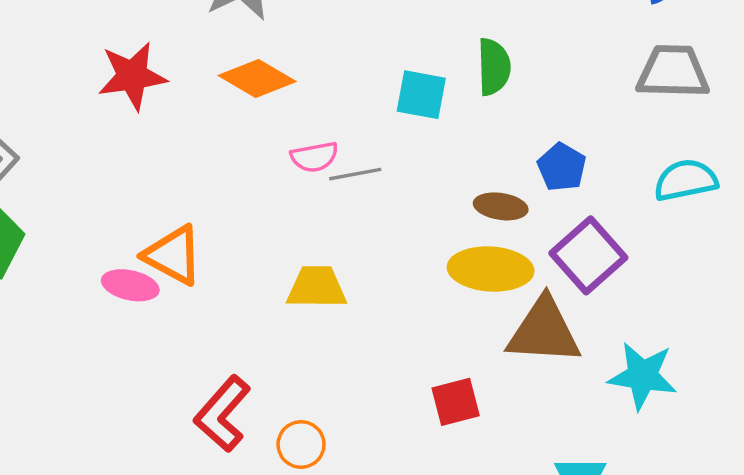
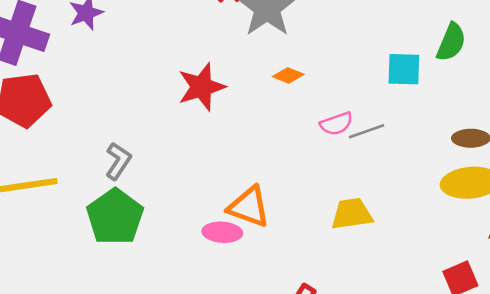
green semicircle: (494, 67) -> (451, 42), turned 33
orange diamond: (257, 79) -> (288, 75), size x0.6

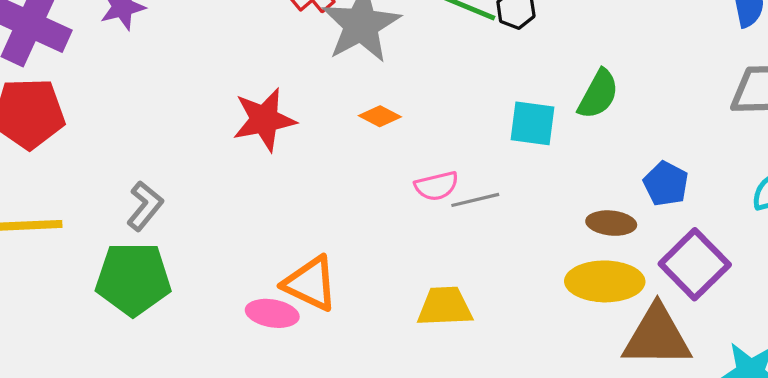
green pentagon: (115, 217) -> (133, 279), turned 30

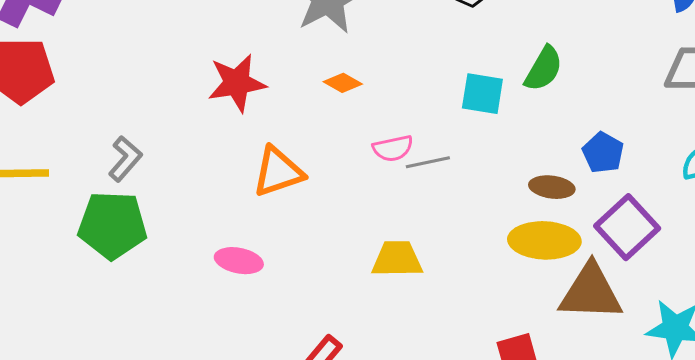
orange triangle: (310, 283) -> (278, 172), moved, turned -46

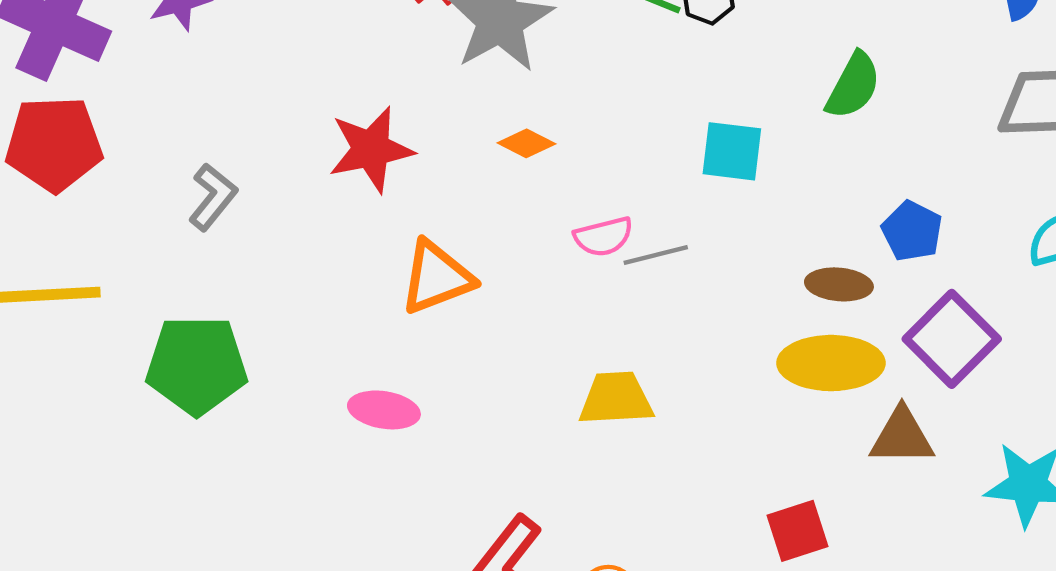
green semicircle: (544, 69) -> (853, 86), moved
gray L-shape: (125, 159) -> (213, 197), moved
brown triangle: (591, 292) -> (902, 436), size x0.7

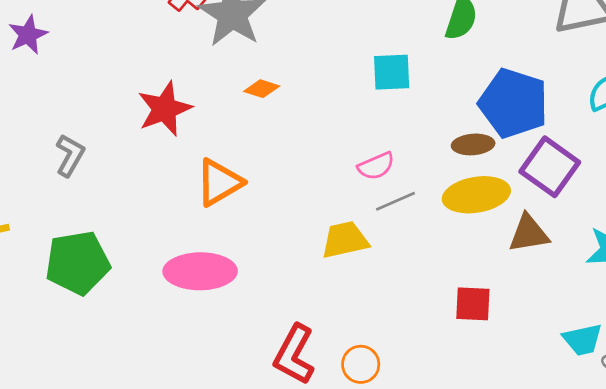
blue pentagon: (912, 231) -> (513, 103), size x1.8
pink semicircle: (604, 237) -> (376, 166), moved
gray line: (656, 255) -> (396, 201), moved
pink ellipse: (384, 410) -> (200, 271), size x1.6
red square: (797, 531) -> (473, 304), turned 30

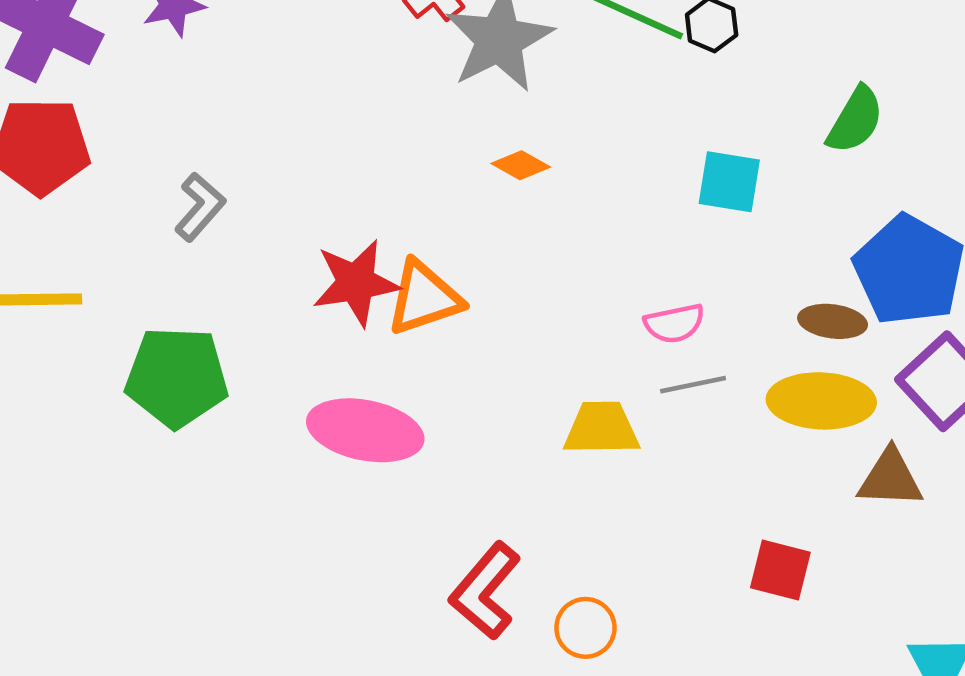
red star: (165, 109) -> (356, 283), moved

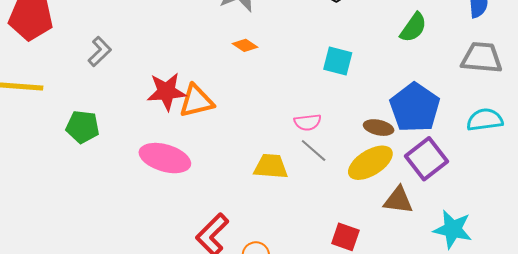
green semicircle: (855, 120) -> (413, 28), moved
green pentagon: (177, 377) -> (83, 127), size x0.7
gray line: (693, 385) -> (314, 150), turned 48
yellow ellipse: (821, 401) -> (370, 163), turned -39

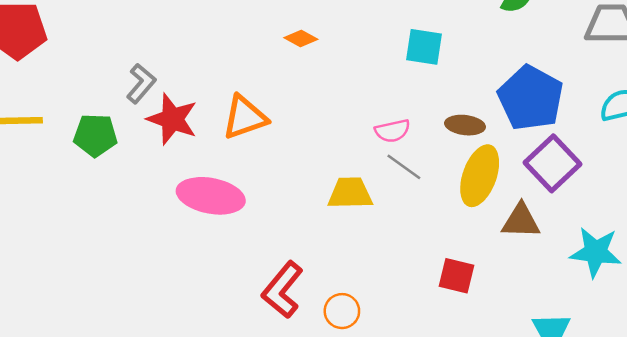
gray L-shape: (100, 51) -> (141, 84), moved
red star: (167, 92) -> (172, 119), moved, turned 30
green pentagon: (83, 127) -> (95, 135), moved
brown ellipse: (379, 128) -> (465, 125), moved
yellow ellipse: (370, 163) -> (480, 176), turned -33

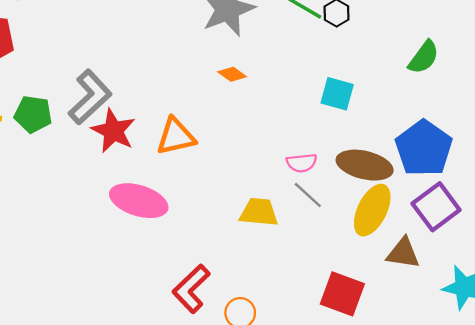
gray L-shape: (141, 84) -> (90, 97), size x1.6
brown ellipse: (465, 125) -> (365, 165), size x1.6
green pentagon: (95, 135) -> (33, 114), moved
red square: (457, 276) -> (342, 294), size x1.4

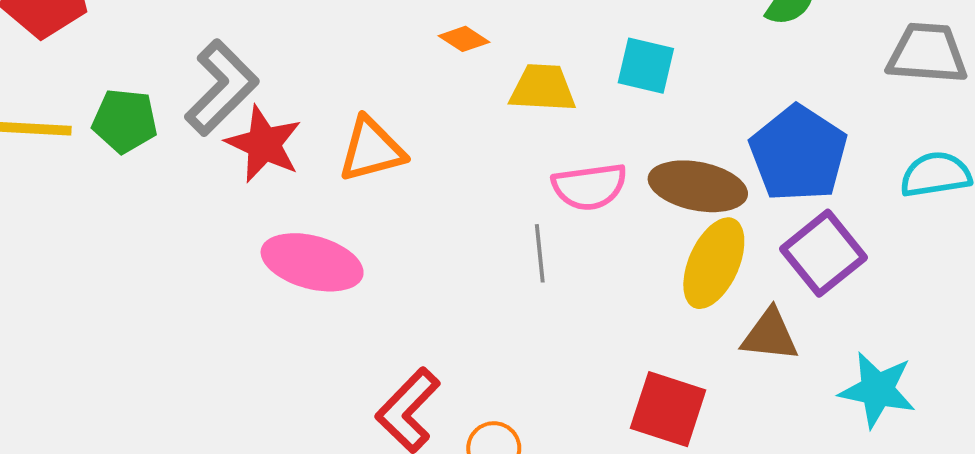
pink semicircle: (302, 163) -> (589, 187), size x1.4
gray line: (308, 195) -> (540, 253), moved, turned 44
yellow trapezoid: (259, 212) -> (543, 88), moved

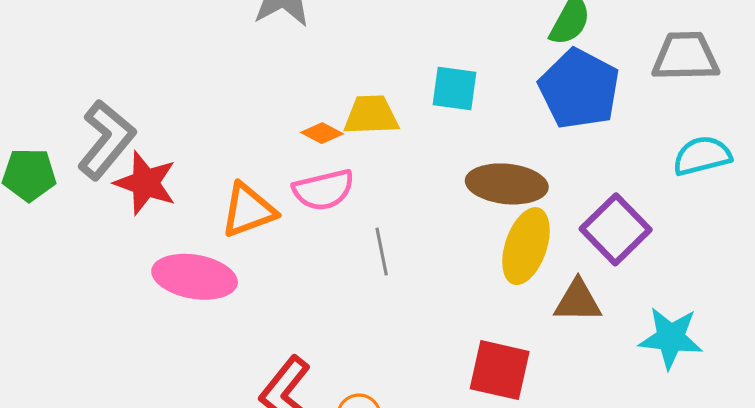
orange diamond: (464, 39) -> (322, 133), moved
orange triangle: (371, 150) -> (248, 210), moved
blue pentagon: (798, 154) -> (579, 89), moved
pink semicircle: (589, 187) -> (324, 190), moved

